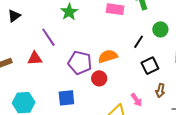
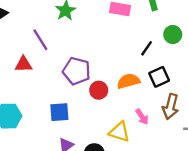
orange semicircle: (108, 56) -> (128, 81), moved
brown arrow: (160, 90) -> (171, 107), size x1.5

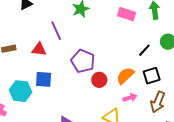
orange semicircle: (128, 81) -> (125, 76), turned -36
blue square: (59, 112) -> (44, 79), moved
pink arrow: (142, 117) -> (130, 98), moved, turned -80

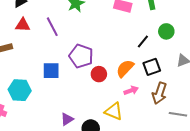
red triangle: (39, 49) -> (23, 25), moved
blue square: (44, 79) -> (51, 71), moved

